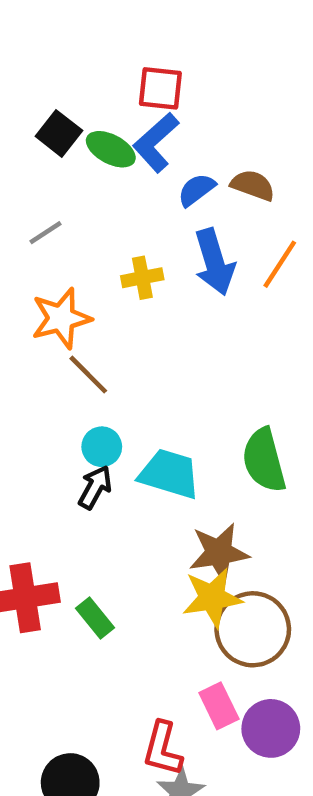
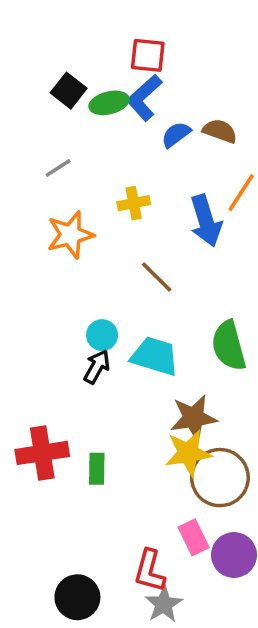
green ellipse: (111, 149) -> (109, 103), turned -42
blue arrow: (214, 262) -> (206, 221), moved
brown line: (88, 375) -> (157, 277), moved
green rectangle: (95, 618) -> (97, 469), turned 40

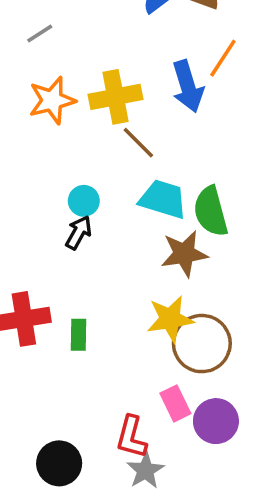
yellow cross: (134, 203) -> (116, 97), moved, size x1.6
cyan trapezoid: (155, 356) -> (163, 199), moved
brown star: (194, 418) -> (184, 254), moved

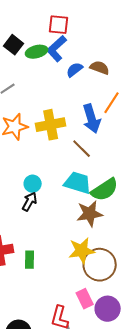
brown line: (138, 143) -> (82, 149), moved
green semicircle: (211, 211) -> (105, 190), turned -108

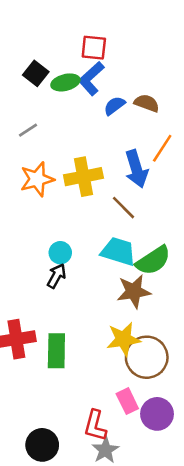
green rectangle: (30, 260) -> (56, 351), size x1.5

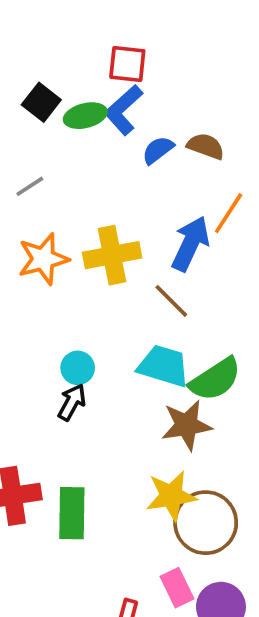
blue arrow: (136, 169) -> (190, 244), turned -138

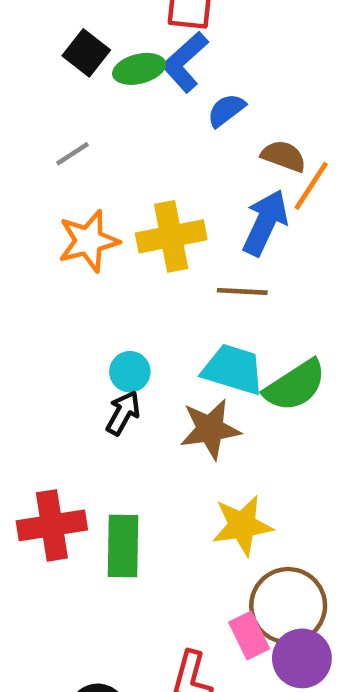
brown semicircle: (206, 146) -> (284, 156), moved
brown line: (171, 301) -> (242, 291), turned -42
brown star: (187, 425) -> (210, 429), moved
brown circle: (206, 523) -> (288, 606), moved

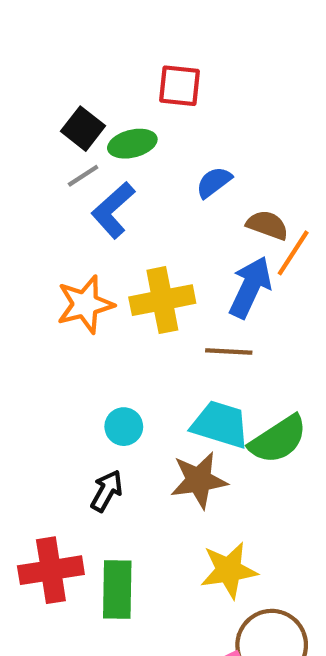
blue L-shape: (185, 62) -> (113, 210), moved
gray line: (73, 154) -> (83, 176), moved
black arrow: (123, 413) -> (107, 491), moved

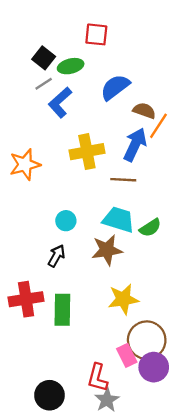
blue semicircle: (214, 182) -> (115, 87), size x1.5
orange star: (85, 304) -> (25, 164), moved
green semicircle: (278, 439) -> (150, 228), size x0.7

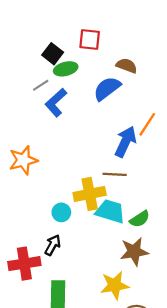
black square: (44, 58) -> (53, 54), moved
brown semicircle: (144, 111) -> (127, 66), moved
yellow cross: (87, 152) -> (90, 194), moved
brown star: (107, 250) -> (134, 252), moved
red cross: (26, 299) -> (24, 264), moved

